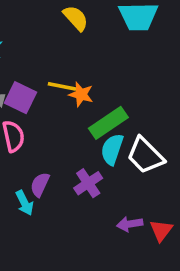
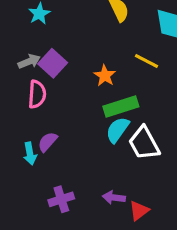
yellow line: (62, 86) -> (147, 61), moved
purple cross: (88, 183) -> (61, 199), moved

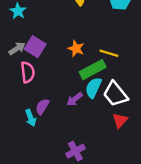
yellow line: (147, 61) -> (109, 53), moved
purple arrow: (114, 197) -> (75, 99), moved, turned -35
purple cross: (61, 199) -> (75, 151), moved
red triangle: (139, 211) -> (120, 120), moved

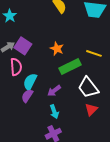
yellow line: (109, 53) -> (94, 53), moved
cyan semicircle: (93, 88) -> (30, 82), moved
cyan arrow: (31, 118) -> (54, 112), moved

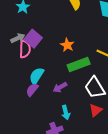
pink semicircle: (16, 67) -> (25, 49), moved
cyan arrow: (54, 112) -> (66, 112), moved

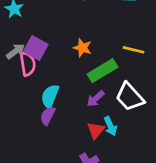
purple arrow: (60, 87) -> (96, 99), moved
red triangle: (96, 110) -> (96, 130), moved
cyan arrow: (66, 112) -> (110, 126), moved

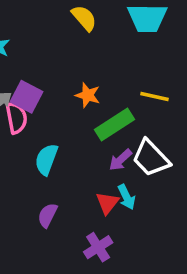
purple arrow: (96, 99) -> (120, 160), moved
purple semicircle: (48, 116) -> (47, 215), moved

